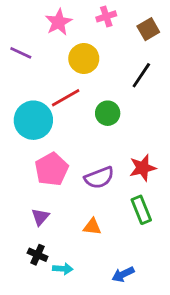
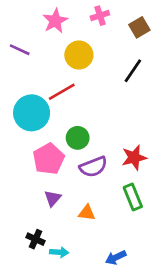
green circle: (108, 113) -> (78, 138), moved
purple triangle: (40, 217) -> (53, 198), moved

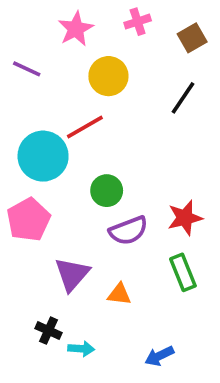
pink pentagon: (49, 159) -> (29, 220), moved
purple triangle: (53, 198) -> (72, 274), size x1.5

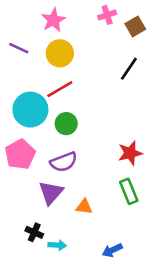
pink cross: (138, 22) -> (107, 15), moved
yellow circle: (108, 76) -> (60, 53), moved
green circle: (107, 191) -> (66, 124), moved
purple semicircle: (128, 231) -> (64, 162), moved

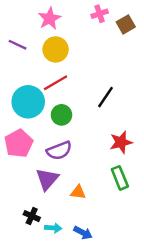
black line: (129, 69) -> (106, 97), moved
blue arrow: (112, 250) -> (83, 233), moved, turned -126

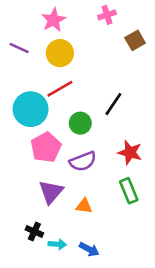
brown square: (126, 24) -> (135, 40), moved
green circle: (61, 115) -> (80, 123), moved
red star: (121, 142) -> (130, 152), turned 30
pink pentagon: (19, 143) -> (46, 147), moved
purple semicircle: (59, 151) -> (83, 161), moved

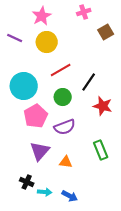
red line: (60, 89) -> (61, 70), moved
red star: (130, 152) -> (103, 106), moved

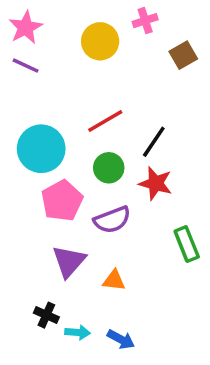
pink star: (42, 16) -> (26, 27), moved
yellow circle: (47, 42) -> (100, 41), moved
red star: (103, 106) -> (156, 183), moved
green rectangle: (101, 150) -> (187, 244), moved

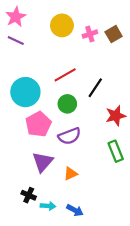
pink cross: (145, 21) -> (90, 34), moved
red star: (156, 183) -> (116, 116), moved, turned -30
orange triangle: (114, 280) -> (71, 174), turned -32

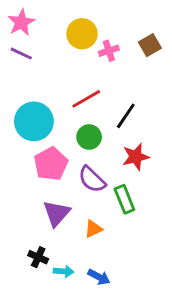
pink cross: (90, 34) -> (109, 51), moved
red star: (116, 116) -> (136, 157), moved
purple semicircle: (69, 136) -> (92, 179), turned 65
green rectangle: (116, 151) -> (124, 199), moved

